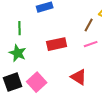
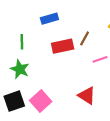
brown line: (89, 25) -> (85, 38), moved
red rectangle: (57, 44) -> (63, 46), moved

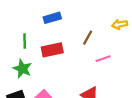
red rectangle: (63, 46) -> (52, 50), moved

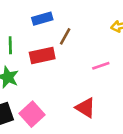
brown line: (88, 38) -> (65, 36), moved

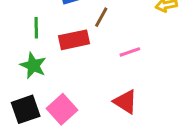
pink line: (101, 66) -> (130, 52), moved

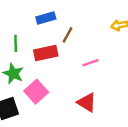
pink square: (62, 109) -> (36, 92), moved

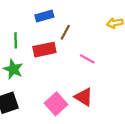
pink line: (90, 63) -> (87, 59), turned 49
pink square: (36, 92) -> (56, 104), moved

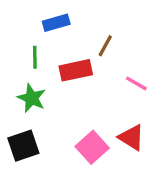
blue rectangle: (44, 16) -> (56, 23), moved

